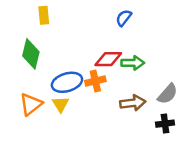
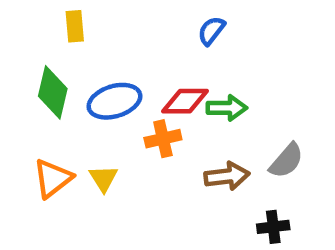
blue ellipse: (67, 82) -> (114, 101), moved
black cross: (165, 124) -> (273, 227), moved

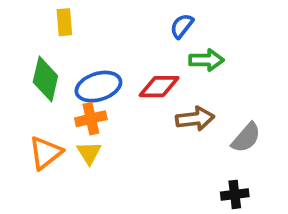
green arrow: (227, 108) -> (206, 60), moved
orange cross: (163, 139) -> (91, 119), moved
brown arrow: (227, 176) -> (195, 119), moved

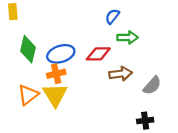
yellow rectangle: (64, 22) -> (13, 12), moved
yellow triangle: (89, 153) -> (55, 95), size x1.6

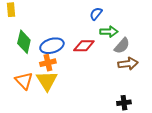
brown arrow: (121, 74) -> (128, 64), moved
gray semicircle: (152, 85) -> (122, 46), moved
orange triangle: (28, 95) -> (24, 81), turned -36

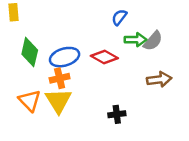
red diamond: (84, 46) -> (104, 57), turned 30
gray semicircle: (122, 46) -> (153, 41), moved
black cross: (124, 103) -> (117, 114), moved

